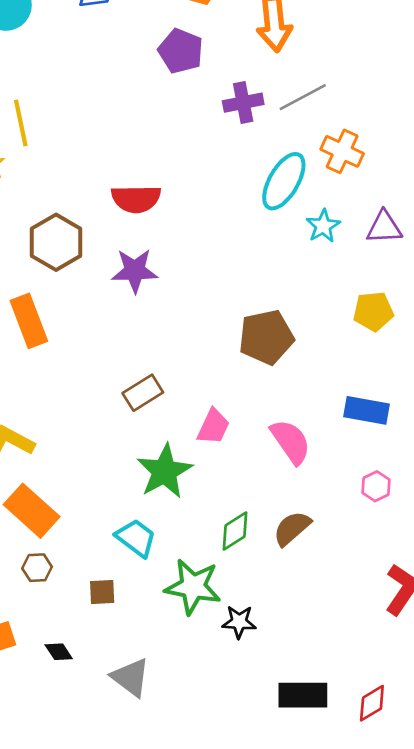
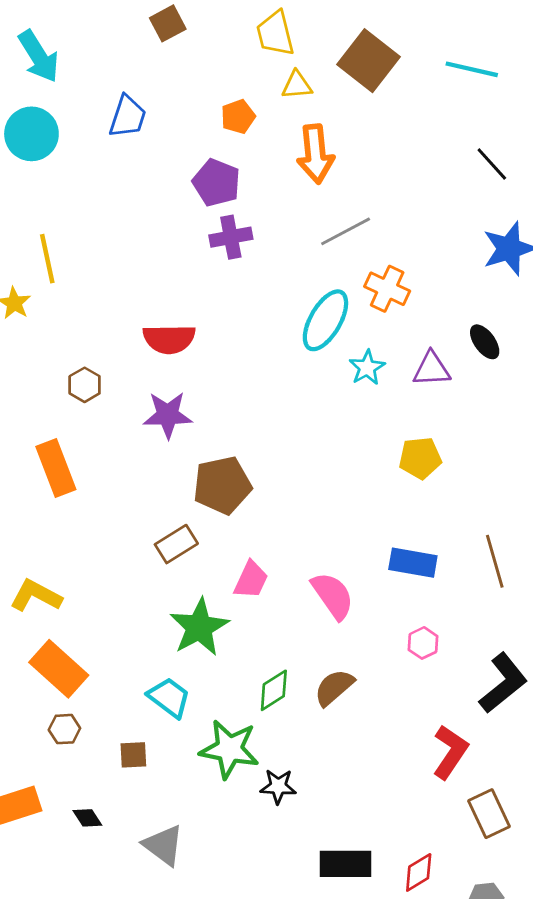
purple cross: (243, 103) -> (231, 237), moved
brown hexagon: (56, 242) -> (85, 385), size x0.6
brown pentagon: (266, 337) -> (222, 485), moved

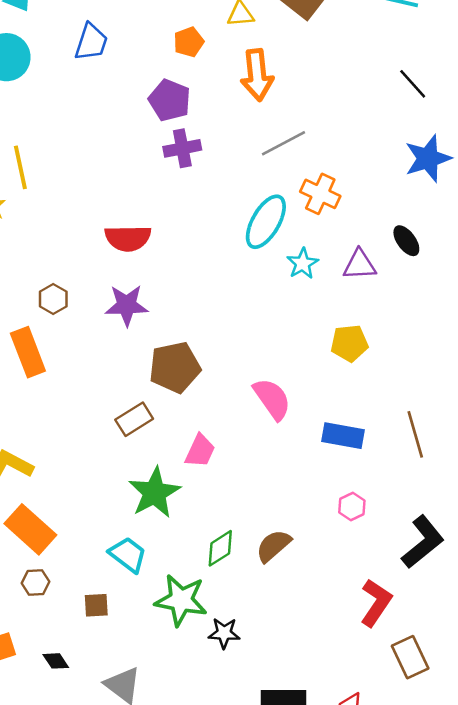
brown hexagon: (85, 385) -> (53, 299), moved
pink semicircle: (333, 596) -> (272, 399), moved

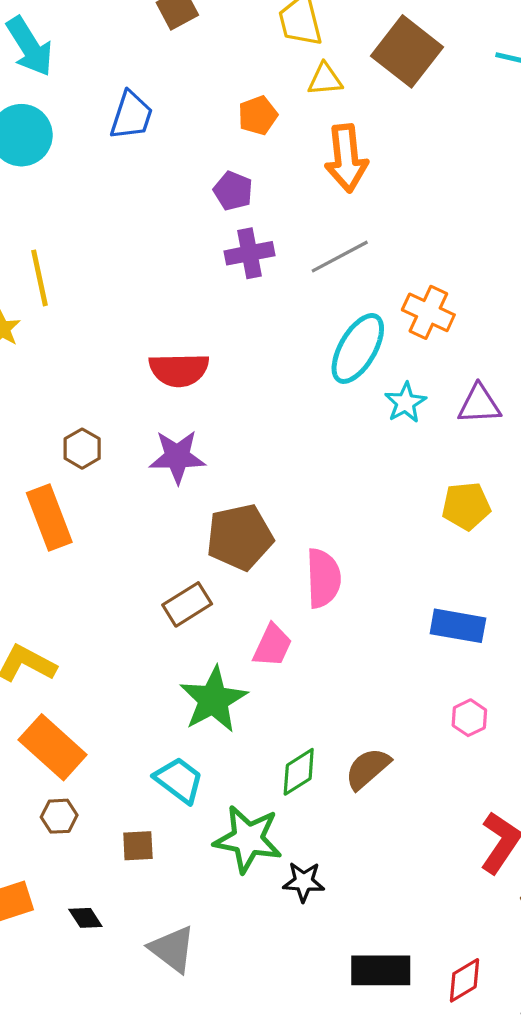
purple pentagon: (170, 100) -> (233, 191), size x0.7
gray line: (284, 143) -> (340, 257), moved
pink semicircle: (272, 399) -> (323, 578), moved, turned 33

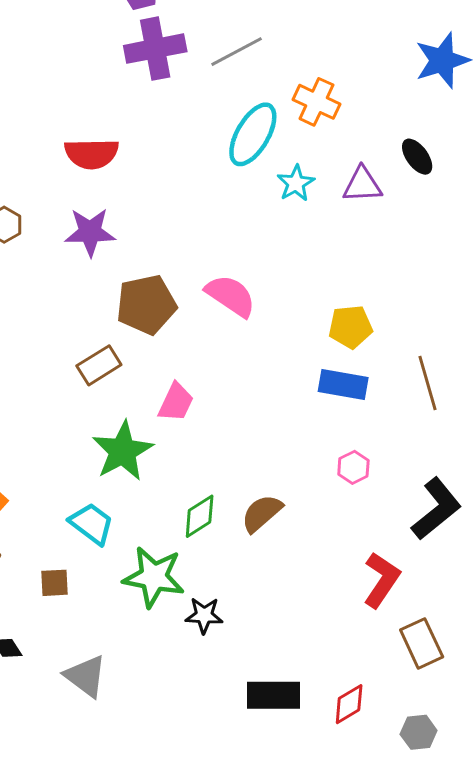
purple cross: (249, 253) -> (155, 49), size x1.4
yellow pentagon: (466, 506) -> (351, 327), moved
pink semicircle: (323, 578) -> (231, 296), moved, turned -54

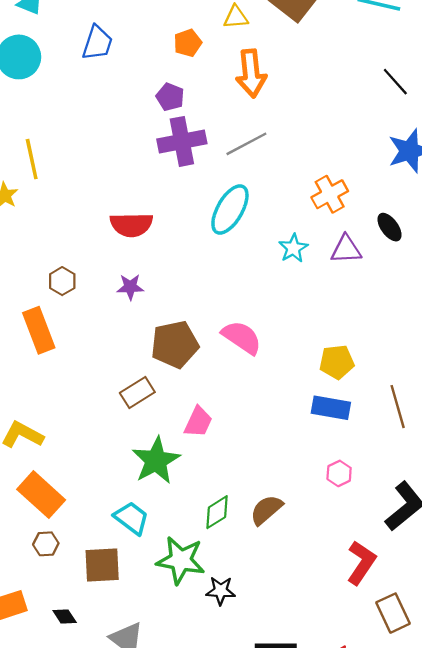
orange cross: (316, 102) -> (330, 194), moved, turned 36
cyan ellipse: (253, 134) -> (230, 209), moved
purple star: (90, 232) -> (130, 287), size x0.7
brown square: (55, 583) -> (102, 565), size x1.6

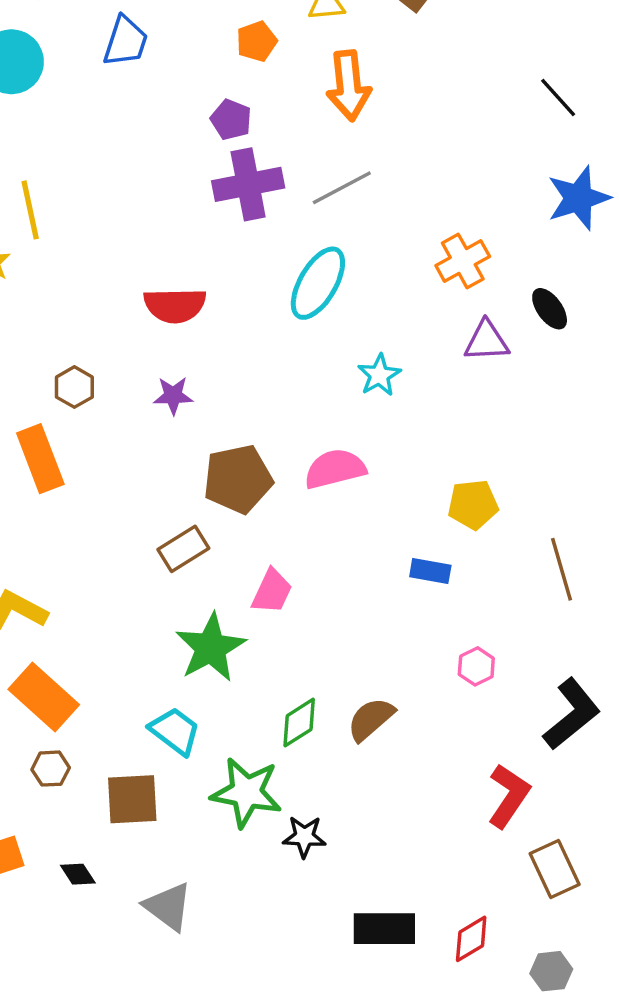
cyan star: (293, 248) -> (379, 375), moved
pink semicircle: (242, 337) -> (335, 469), turned -48
blue rectangle: (331, 408) -> (430, 571), moved, size x0.7

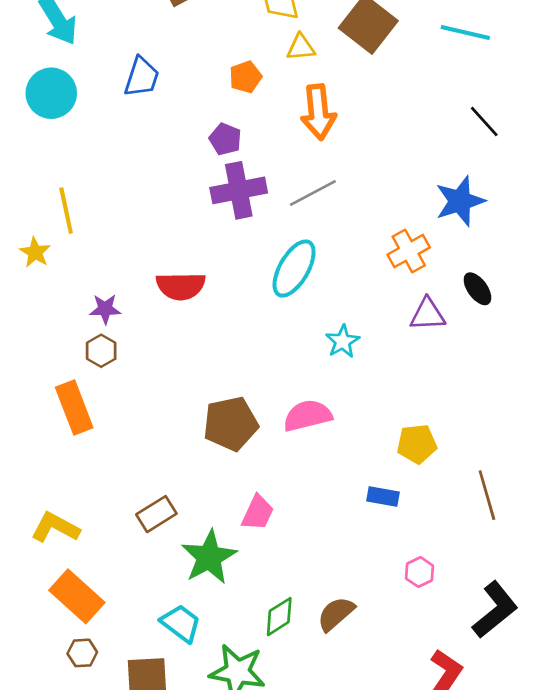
blue star: (579, 198) -> (460, 201), moved
purple star: (173, 396) -> (105, 309), moved
brown rectangle: (183, 549) -> (156, 514), moved

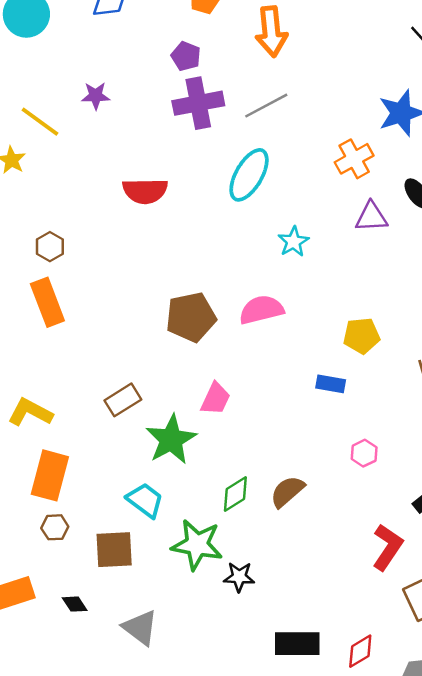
yellow line: (66, 211) -> (40, 122), turned -42
purple star: (105, 309) -> (96, 96), moved
brown hexagon: (101, 351) -> (50, 247), moved
orange rectangle: (77, 596) -> (50, 475), turned 63

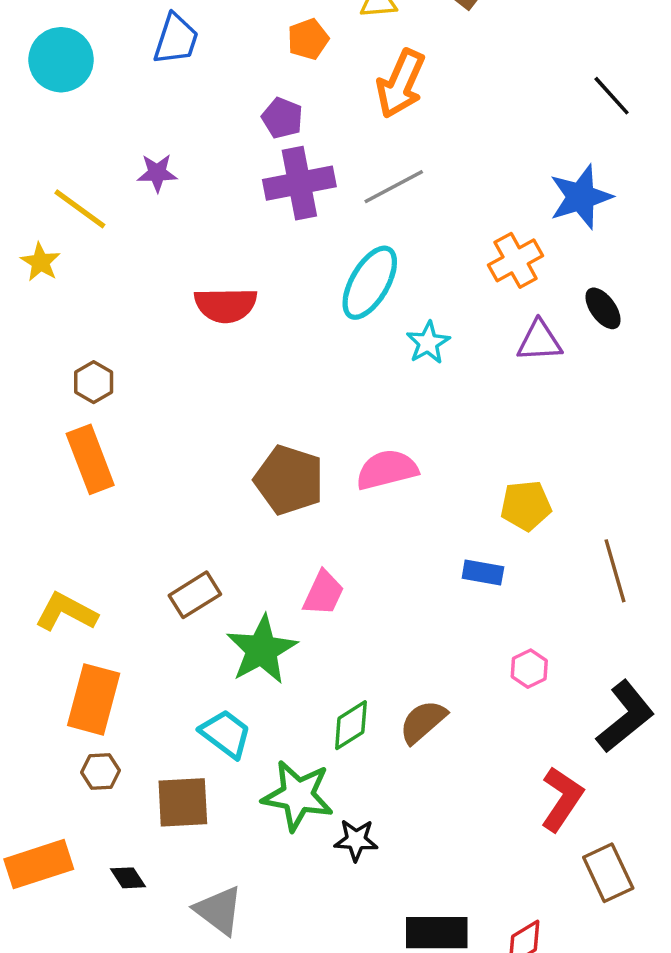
orange arrow: (271, 31) -> (401, 84), turned 30
cyan star: (294, 242) -> (428, 343), moved
brown pentagon: (191, 317) -> (289, 480), turned 30

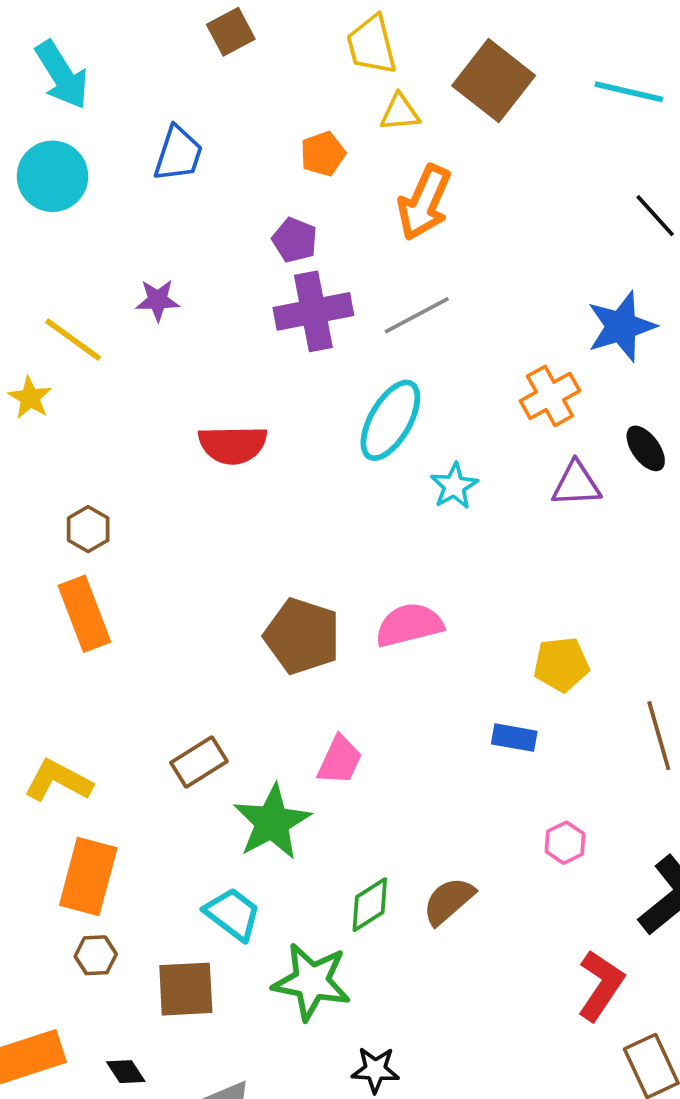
black star: (356, 840) -> (375, 1070), moved

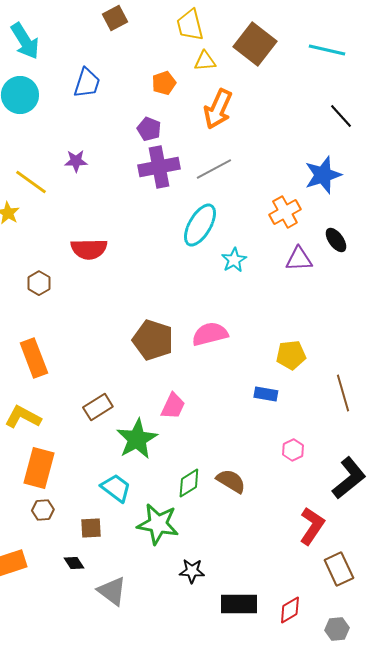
red semicircle: (233, 445) -> (89, 249), moved
orange rectangle: (84, 614) -> (34, 358), moved
brown semicircle: (449, 901) -> (231, 481), turned 72
brown square: (186, 989) -> (91, 528), size x0.7
black diamond: (126, 1072) -> (74, 563), moved

